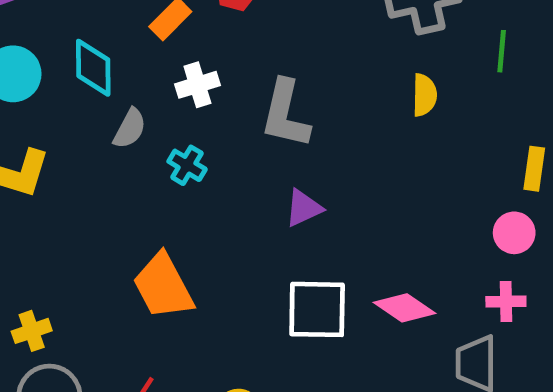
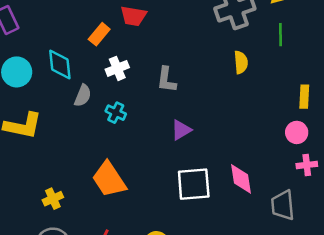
gray L-shape: (285, 114) -> (166, 80), size x0.7
pink cross: (506, 301) -> (307, 165), moved
pink diamond: (404, 308) -> (241, 179), turned 52
yellow cross: (32, 331) -> (53, 199), moved

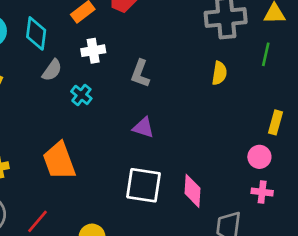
purple triangle: (181, 130) -> (143, 128), turned 35

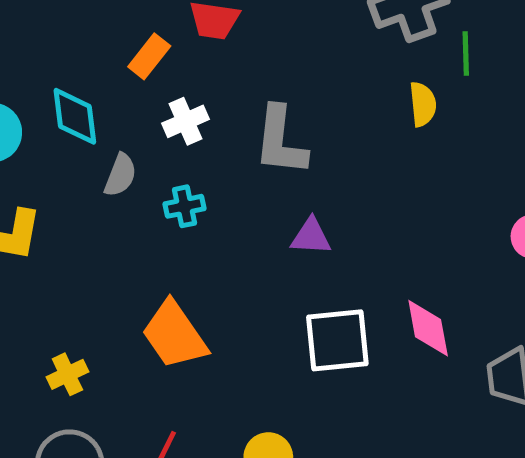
green line: (266, 54) -> (466, 53), moved
gray L-shape: (140, 74) -> (280, 141), size x1.4
cyan cross: (81, 95) -> (184, 206), turned -36

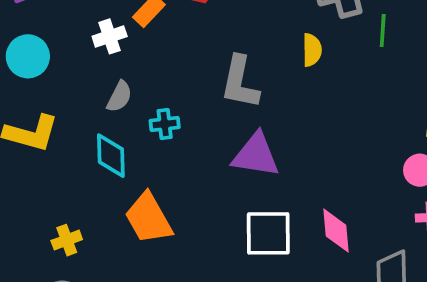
yellow semicircle: (423, 104) -> (312, 50), moved
cyan diamond: (75, 116) -> (111, 156), moved
white cross: (185, 121) -> (110, 36), moved
purple triangle: (311, 237) -> (256, 155), size x1.6

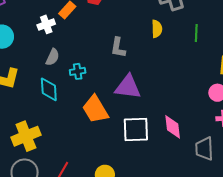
green line: (383, 30) -> (196, 33), moved
gray L-shape: (240, 82) -> (118, 48), size x0.7
orange trapezoid: (148, 218) -> (95, 109), moved
yellow cross: (67, 240) -> (26, 136), size x1.8

